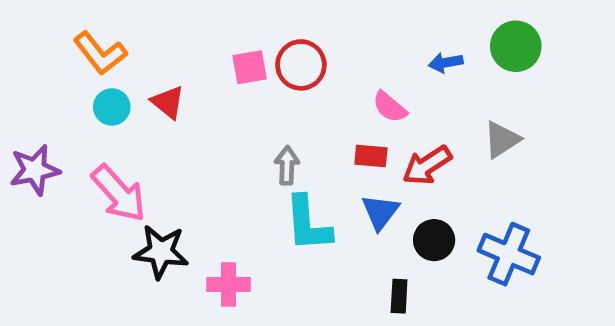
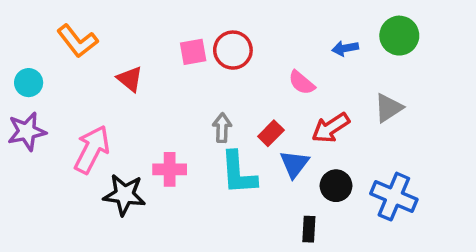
cyan circle: (112, 107) -> (29, 83), moved
red rectangle: (371, 156) -> (271, 133), moved, turned -50
pink arrow: (119, 193) -> (92, 150), turned -111
pink cross: (229, 284) -> (170, 169), moved

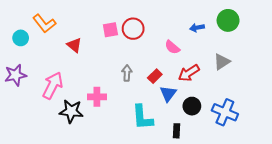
cyan circle: (29, 83) -> (21, 38), moved
cyan L-shape: (238, 173) -> (142, 117), moved

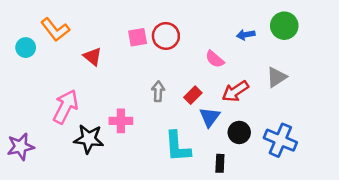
purple star: (15, 75) -> (20, 147), moved

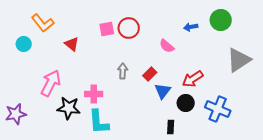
cyan circle: (26, 48) -> (24, 44), moved
gray triangle: (277, 77) -> (239, 60), moved, size x1.5
red arrow: (235, 91) -> (193, 79), moved
cyan L-shape: (177, 147) -> (99, 122), moved

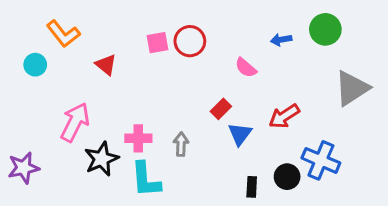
gray arrow: (123, 71) -> (181, 144), moved
black circle: (186, 103) -> (287, 177), moved
black star: (69, 108) -> (101, 159), turned -30

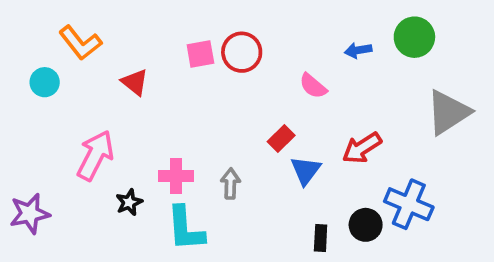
black star: (101, 159) -> (129, 202), size x0.6

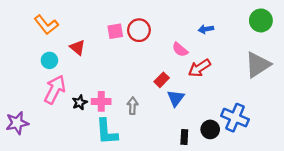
green circle: (414, 37) -> (261, 20), moved
cyan circle: (45, 82) -> (49, 60), moved
red arrow: (362, 148) -> (199, 68), moved
black star: (129, 202) -> (80, 102), moved

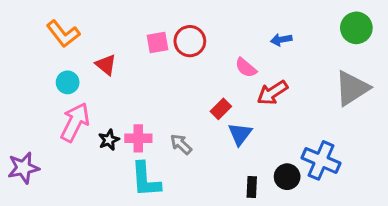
gray arrow: (132, 106) -> (181, 144), turned -49

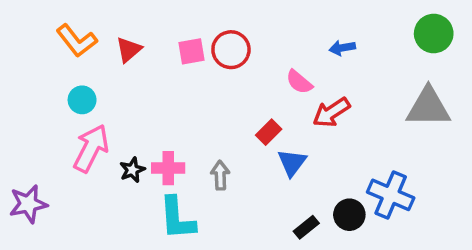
red triangle: (106, 65) -> (129, 50), moved, turned 40
gray triangle: (352, 88) -> (428, 107), turned 33
gray arrow: (181, 144) -> (220, 175), turned 45
black rectangle: (252, 187) -> (306, 227), turned 48

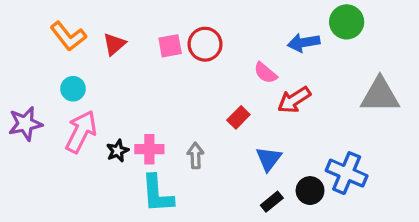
green circle: (434, 34) -> (347, 22), moved
blue arrow: (342, 48) -> (304, 43), size x1.4
blue triangle: (292, 163) -> (269, 159), moved
purple star: (28, 204) -> (25, 124), moved

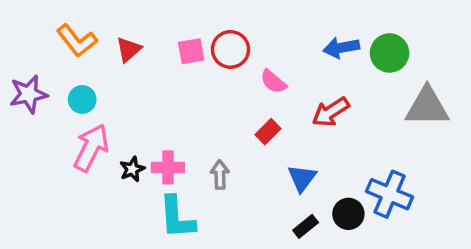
green circle: (347, 22) -> (390, 53), moved
pink semicircle: (265, 73) -> (273, 82), moved
purple star: (25, 124) -> (29, 94), moved

